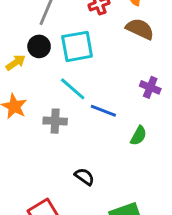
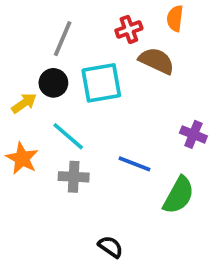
brown semicircle: (140, 29) -> (157, 61), moved
cyan line: (73, 89) -> (68, 136), moved
green semicircle: (138, 136) -> (179, 195), size x1.5

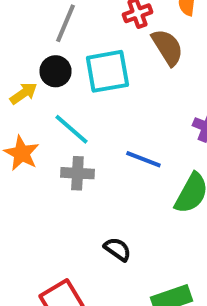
brown semicircle: (157, 61) -> (167, 47), turned 33

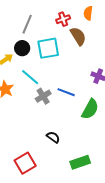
gray cross: (77, 173) -> (43, 96), moved, turned -35

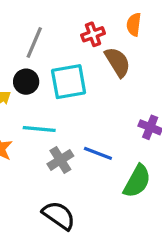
cyan line: (30, 77) -> (39, 129), turned -36
black semicircle: (53, 137) -> (59, 215), moved, size x1.5

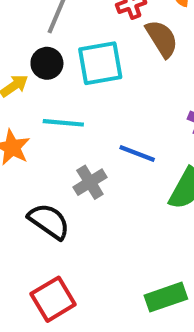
gray cross: (60, 160) -> (90, 182), moved
black semicircle: (59, 215) -> (49, 221), moved

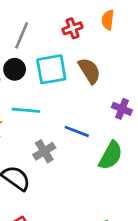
brown semicircle: (162, 39) -> (89, 71), moved

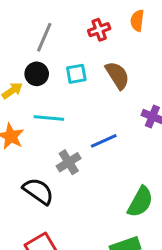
cyan square: (51, 69) -> (76, 74), size x0.6
blue line: (77, 131) -> (104, 141), turned -45
green semicircle: (111, 155) -> (140, 202), moved

